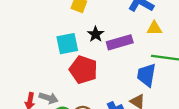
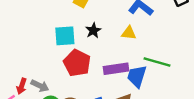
yellow triangle: (154, 28) -> (129, 33), moved
purple rectangle: (120, 42) -> (116, 69), moved

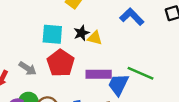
yellow triangle: (129, 33) -> (95, 38), moved
gray arrow: (40, 86) -> (28, 68), moved

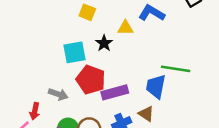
yellow triangle: (95, 38) -> (125, 28), moved
purple rectangle: (99, 74) -> (115, 92), moved

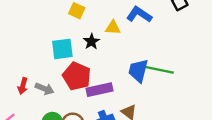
blue trapezoid: (156, 87) -> (138, 71), moved
red arrow: (35, 111) -> (23, 86), moved

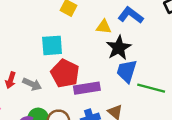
black star: (91, 42) -> (119, 48), moved, size x1.5
green line: (160, 70) -> (151, 88), moved

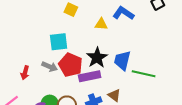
black star: (119, 48) -> (97, 58), moved
gray arrow: (32, 84) -> (50, 67), moved

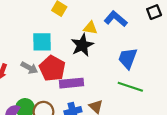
black star: (97, 58) -> (82, 45), moved
blue trapezoid: (122, 60) -> (128, 58), moved

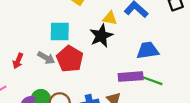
blue trapezoid: (128, 58) -> (148, 50), turned 60
purple rectangle: (71, 83) -> (131, 77), moved

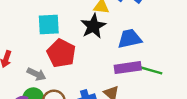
blue trapezoid: (148, 50) -> (130, 39), moved
gray arrow: (46, 58) -> (36, 74), moved

